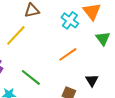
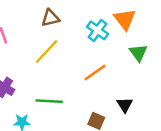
yellow line: (16, 35) -> (47, 52), moved
green line: (31, 77) -> (49, 101), turned -35

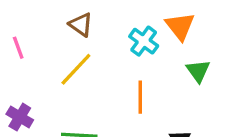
brown triangle: (50, 18) -> (81, 25), turned 48
orange line: (95, 73) -> (140, 97), turned -55

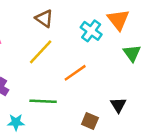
orange line: (140, 97) -> (75, 73), moved, turned 55

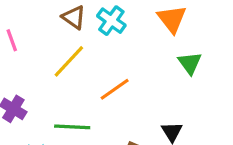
cyan cross: (91, 31) -> (111, 21), moved

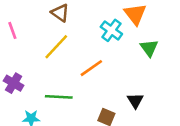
cyan cross: (111, 21) -> (111, 30), moved

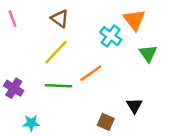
pink line: (12, 30) -> (13, 19), moved
green line: (59, 97) -> (58, 86), moved

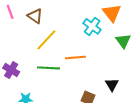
brown triangle: (60, 19) -> (35, 16), moved
orange line: (91, 73) -> (75, 58), turned 30

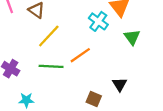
orange line: (75, 58) -> (80, 55), turned -30

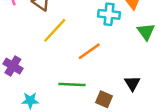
cyan cross: (98, 21) -> (109, 14), turned -30
green line: (51, 66) -> (72, 85), moved

